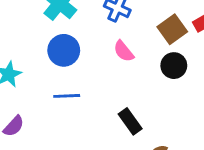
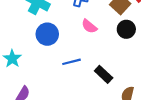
blue line: (67, 96) -> (71, 62), moved

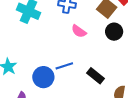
blue circle: (47, 34) -> (43, 77), moved

